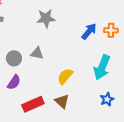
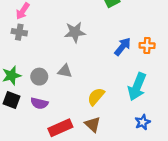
purple semicircle: (14, 82) -> (39, 103), turned 70

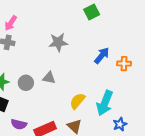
orange cross: (147, 46) -> (124, 64), moved
cyan arrow: (137, 87) -> (105, 103), moved
purple semicircle: (39, 103) -> (19, 124), moved

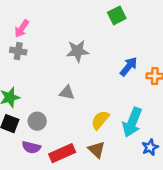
gray circle: (26, 83) -> (37, 121), moved

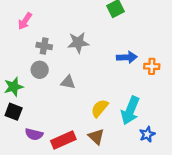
gray cross: (18, 51) -> (44, 46), moved
blue arrow: (129, 67) -> (127, 57), turned 48
gray circle: (37, 121) -> (40, 70), moved

